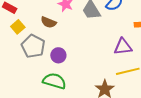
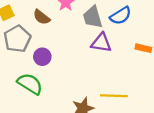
purple triangle: (123, 47) -> (101, 43), moved

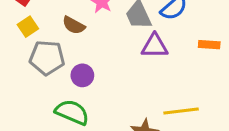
gray pentagon: (17, 39) -> (47, 58), turned -30

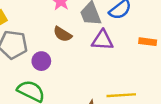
brown semicircle: (74, 25) -> (62, 34), moved

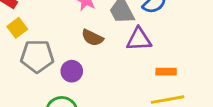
orange rectangle: (148, 42) -> (166, 72), moved

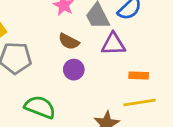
purple circle: (72, 71) -> (74, 70), moved

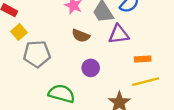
purple circle: (74, 70) -> (91, 68), moved

